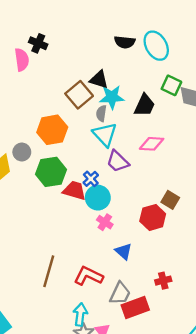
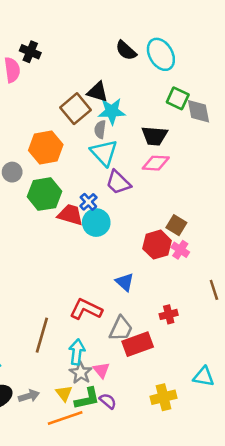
black semicircle: (125, 42) -> (126, 50), turned 36
black trapezoid: (145, 105) -> (154, 136), moved, turned 70
pink cross: (105, 222) -> (180, 250), moved
brown line: (49, 271) -> (42, 335), moved

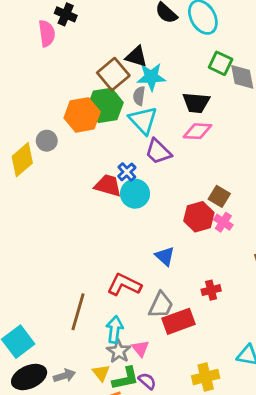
green hexagon: (44, 194) -> (105, 105), moved

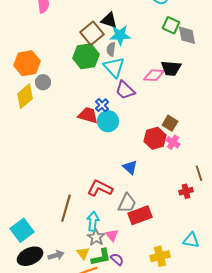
black trapezoid: (196, 103) -> (171, 68), moved
orange hexagon: (82, 115) -> (27, 63), moved
red cross: (211, 290) -> (186, 191), moved

